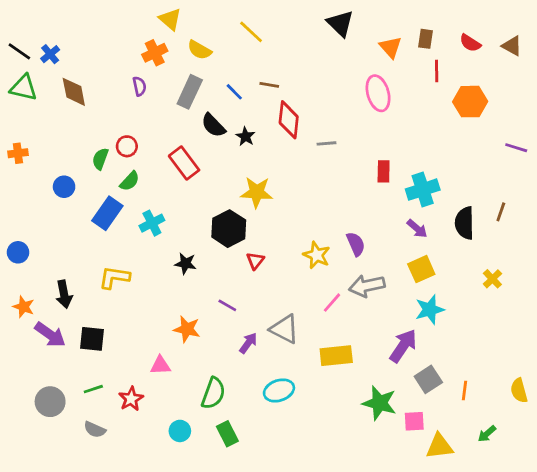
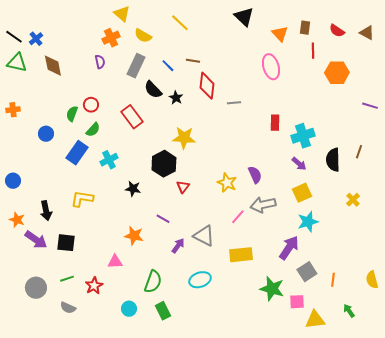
green arrow: (487, 434) -> (349, 311), turned 96

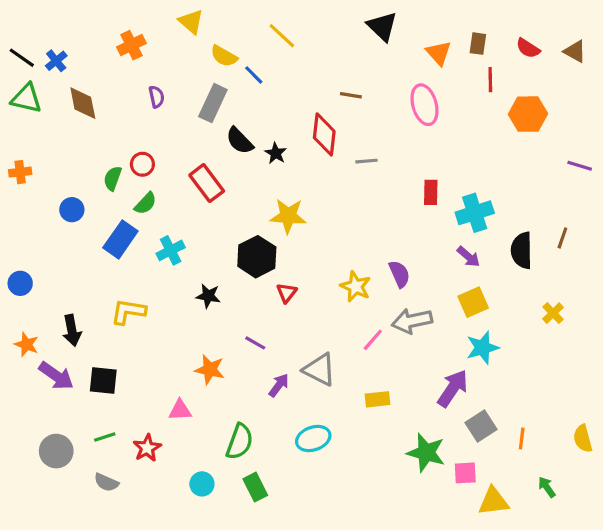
orange cross: (111, 38) -> (131, 45), moved
brown line: (193, 61) -> (351, 95), moved
blue line: (168, 66) -> (254, 75), moved
yellow rectangle: (241, 255) -> (377, 399), size x0.7

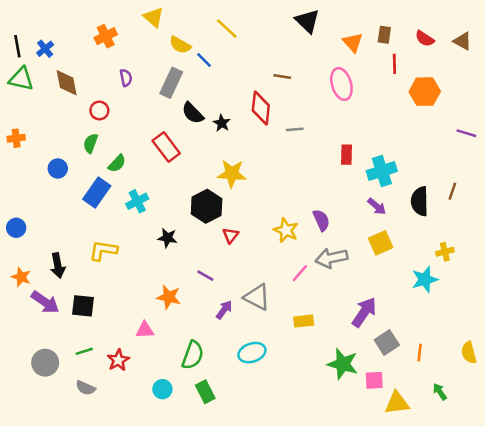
black line: (22, 58) -> (17, 46), turned 45
red circle: (142, 164) -> (99, 110), moved
yellow cross: (553, 313) -> (445, 252), turned 30
cyan star: (483, 348) -> (425, 279), moved

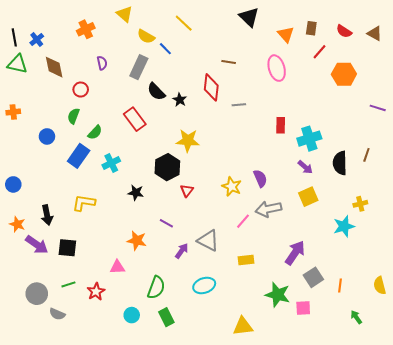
red line: (394, 64) -> (319, 52), turned 42
gray semicircle: (86, 388) -> (57, 314), moved
yellow triangle: (397, 403) -> (243, 326), moved

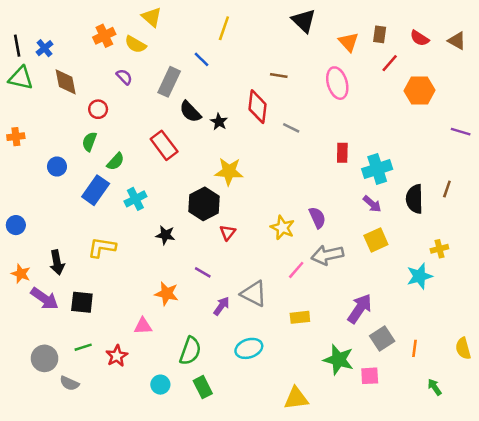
yellow line: (184, 23) -> (224, 28), turned 66
yellow semicircle: (146, 36) -> (135, 44), moved
purple semicircle: (102, 63) -> (124, 77), turned -32
gray line: (239, 105) -> (291, 128), turned 32

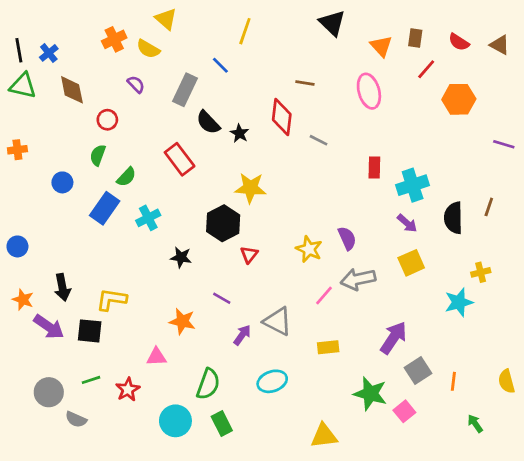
yellow L-shape: (102, 248) -> (111, 300), moved
pink square: (370, 376) -> (404, 411), turned -36
cyan circle: (160, 385) -> (175, 421), size x1.5

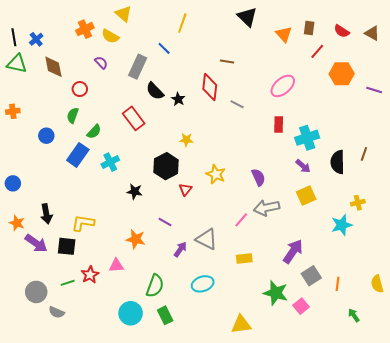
pink ellipse: (369, 91) -> (283, 86), moved, turned 65
purple line: (504, 144) -> (374, 90), moved
yellow star: (250, 188) -> (186, 140), size x0.6
yellow star: (309, 249) -> (216, 174), moved
red star: (128, 389) -> (90, 275), moved

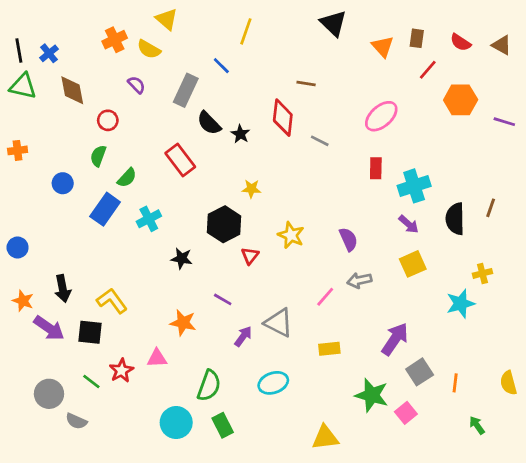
gray arrow: (267, 208) -> (359, 280), size x0.7
yellow L-shape: (83, 223) -> (112, 301), turned 45
green line: (68, 283) -> (91, 382), turned 56

